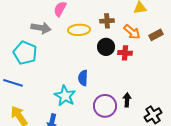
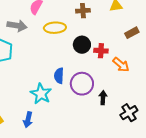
brown cross: (107, 21) -> (83, 11), moved
orange arrow: (132, 32) -> (121, 65), moved
purple circle: (105, 106) -> (82, 84), moved

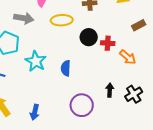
purple circle: (82, 84) -> (82, 105), moved
cyan star: (41, 94) -> (36, 61), moved
black cross: (129, 113) -> (134, 94), moved

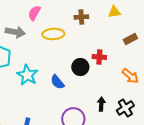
black circle: (89, 37) -> (80, 67), moved
orange arrow: (128, 57) -> (130, 76), moved
blue semicircle: (66, 68) -> (57, 82), turned -42

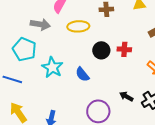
black circle: (80, 67) -> (101, 50), moved
black arrow: (101, 104) -> (126, 96), turned -64

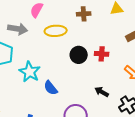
blue semicircle: (82, 74) -> (51, 88), moved
black arrow: (126, 96) -> (102, 92), moved

